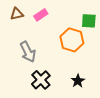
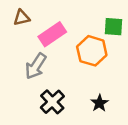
pink rectangle: (41, 15) -> (52, 34), moved, size x1.5
gray arrow: (28, 52) -> (36, 66), turned 60

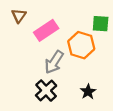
brown triangle: (22, 18) -> (19, 16), turned -42
gray arrow: (36, 66) -> (54, 62), moved

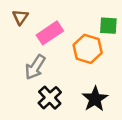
gray arrow: (54, 62) -> (35, 67), moved
black star: (88, 92) -> (95, 99), size x1.5

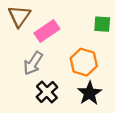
brown triangle: (20, 17) -> (19, 16), size x1.5
orange hexagon: (88, 49) -> (84, 62), moved

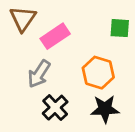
black star: (90, 93) -> (105, 109), turned 30

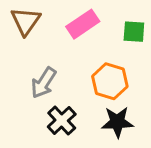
pink rectangle: (55, 36) -> (83, 24), moved

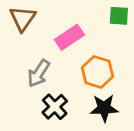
pink rectangle: (83, 24) -> (69, 37), moved
green square: (134, 32) -> (119, 16), moved

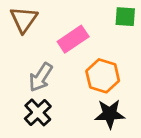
black cross: (55, 107) -> (38, 112), moved

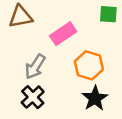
brown triangle: (24, 19) -> (21, 17), turned 45
black star: (110, 114) -> (95, 98), turned -30

